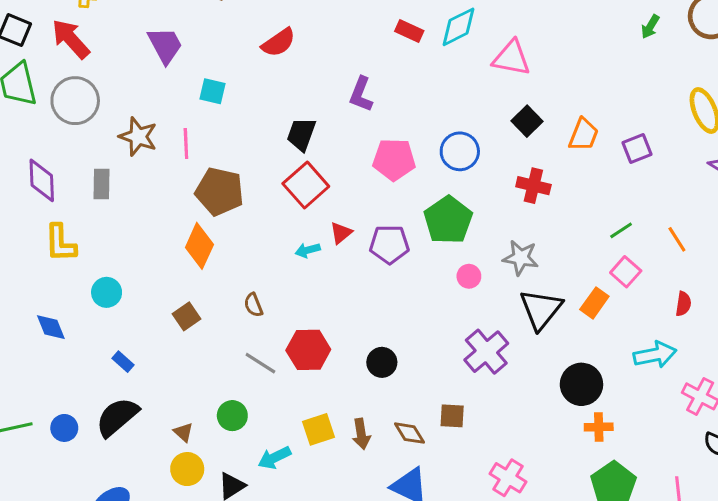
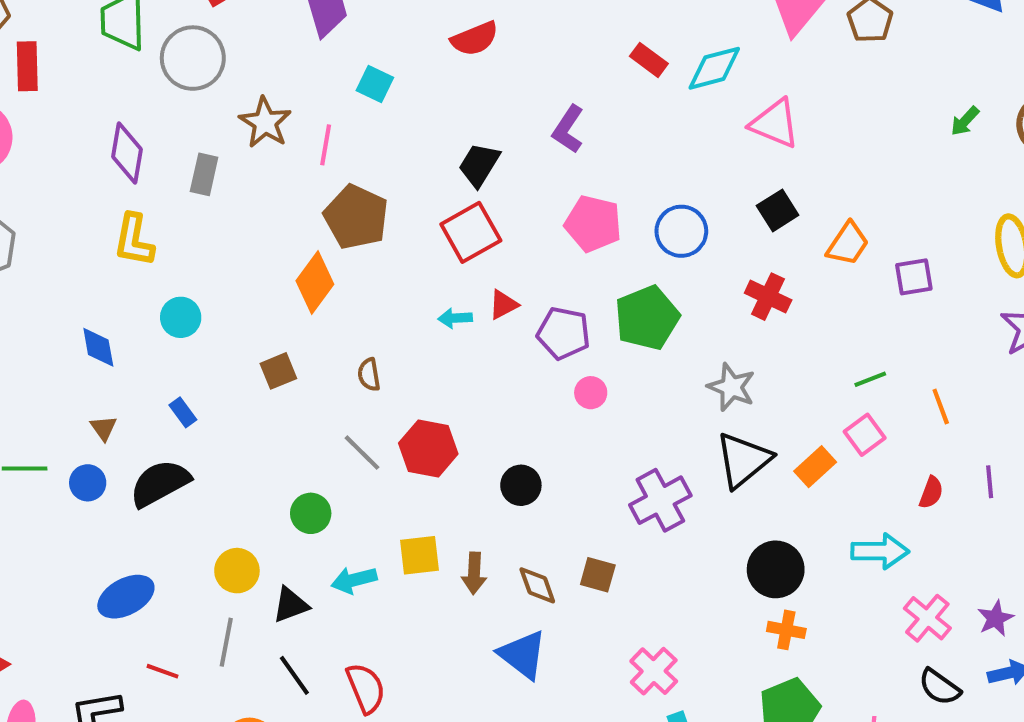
pink circle: (469, 276) -> (591, 393), moved
brown triangle: (183, 432) -> (104, 428), moved

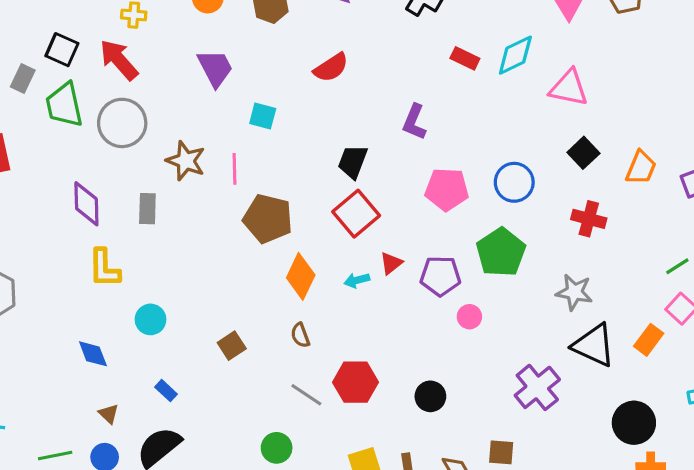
orange diamond: (315, 282) -> (301, 276), moved
black triangle: (743, 460) -> (594, 345), turned -45

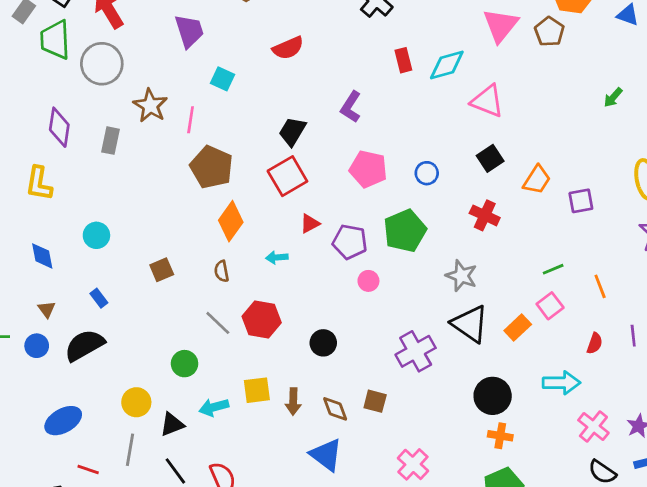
red rectangle: (465, 58) -> (403, 60), turned 40
blue circle: (514, 182) -> (427, 173), size x0.7
yellow L-shape: (104, 268) -> (39, 184), moved
cyan arrow: (357, 280) -> (277, 257), moved

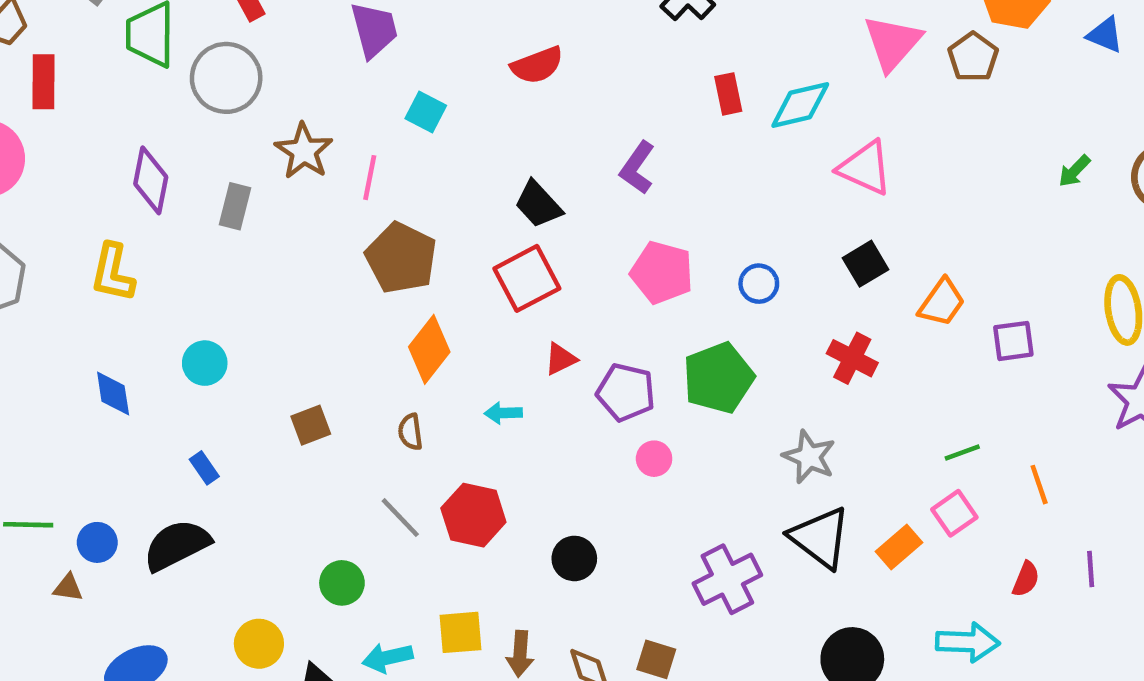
black trapezoid: (292, 131) -> (538, 204), turned -76
brown triangle: (47, 309) -> (68, 588), moved, turned -48

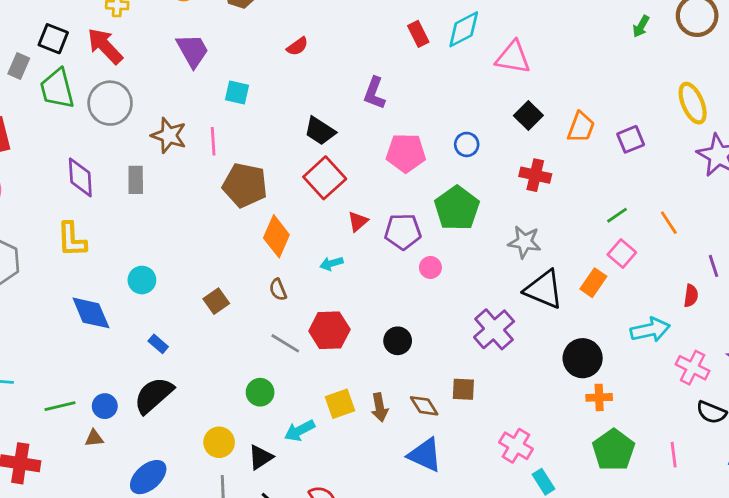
red semicircle: (537, 65) -> (297, 46), size x0.7
blue diamond: (113, 393) -> (91, 313), size x1.4
red semicircle: (1026, 579) -> (691, 296), moved

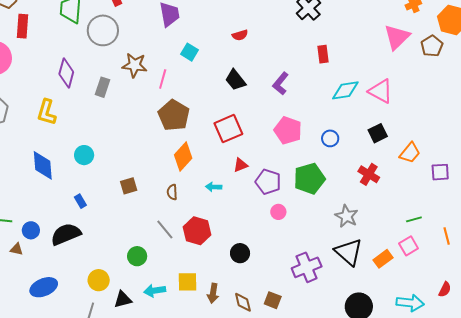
cyan diamond: (464, 29) -> (345, 90), moved
black trapezoid: (320, 131) -> (236, 80), moved
brown star: (169, 135) -> (135, 65), turned -30

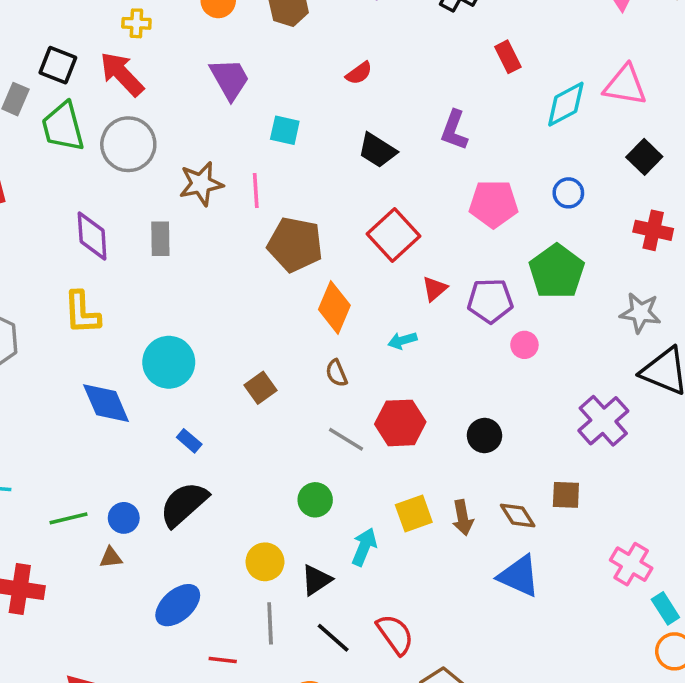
cyan circle: (84, 155) -> (169, 362), size x1.5
cyan arrow: (155, 291) -> (364, 547), turned 140

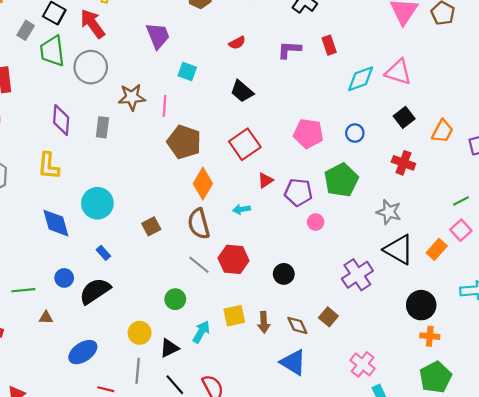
purple L-shape: (454, 130) -> (289, 50), moved, turned 65
brown semicircle: (337, 373) -> (199, 224), size x1.8
brown square: (566, 495) -> (328, 317), turned 30
blue circle: (124, 518) -> (64, 278), moved

